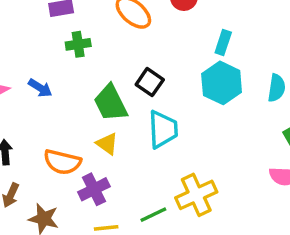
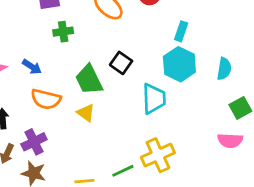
cyan trapezoid: (163, 129) -> (154, 99), moved
orange semicircle: (62, 162) -> (46, 99), moved
purple cross: (94, 189) -> (34, 142), moved

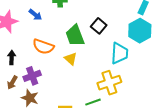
blue arrow: (32, 67) -> (35, 15), moved
yellow cross: (158, 155) -> (109, 83), moved

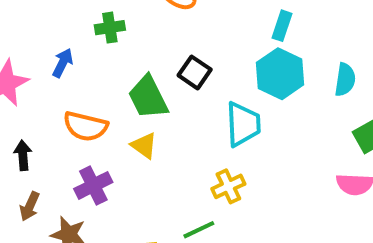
blue arrow: (35, 15) -> (63, 63), turned -96
purple cross: (32, 76) -> (93, 185), moved
yellow cross: (109, 83) -> (228, 186), size x0.7

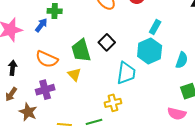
green cross: (110, 28) -> (55, 11), moved

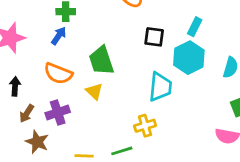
blue arrow: (41, 25) -> (59, 36), moved
black square: (107, 42) -> (154, 37), moved, turned -35
brown arrow: (11, 94) -> (27, 113), moved

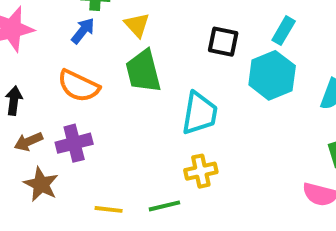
cyan trapezoid: (160, 87) -> (200, 113), moved
yellow triangle: (94, 91) -> (137, 25), moved
brown arrow: (27, 113) -> (28, 142), turned 30

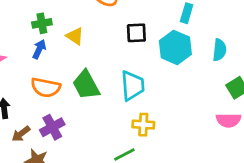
cyan rectangle: (284, 31) -> (187, 13), moved
green trapezoid: (143, 71) -> (86, 85), moved
yellow cross: (201, 171) -> (143, 125), turned 30

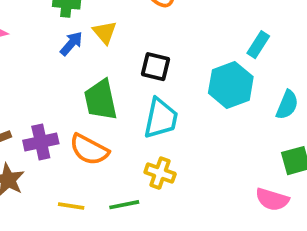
black square: (136, 33) -> (156, 67), moved
blue arrow: (39, 49) -> (71, 44), moved
orange semicircle: (46, 87) -> (89, 150), moved

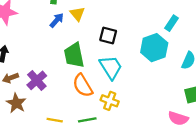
cyan trapezoid: (161, 118) -> (111, 67), turned -45
purple cross: (41, 142) -> (37, 80), turned -30
orange semicircle: (89, 150) -> (83, 85), moved, turned 30

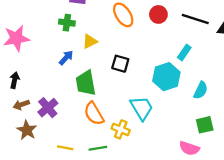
yellow triangle: (77, 14) -> (90, 41), turned 42
blue arrow: (57, 20) -> (66, 58), moved
cyan trapezoid: (111, 67) -> (142, 108), moved

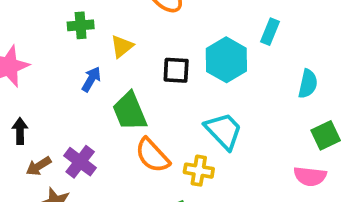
cyan hexagon: (166, 77) -> (226, 60), moved

